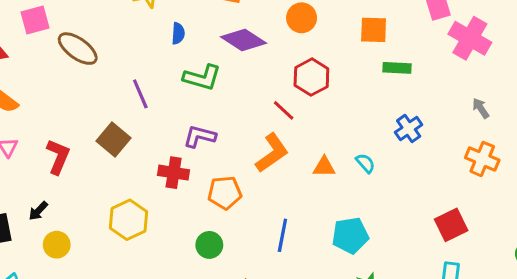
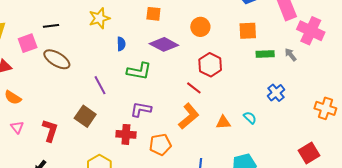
gray arrow: (481, 108) -> (291, 55), moved

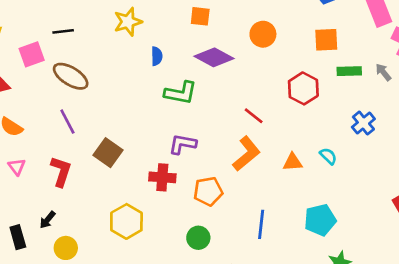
red hexagon: (210, 65) -> (303, 88), moved
purple line: (100, 85) -> (67, 122), moved

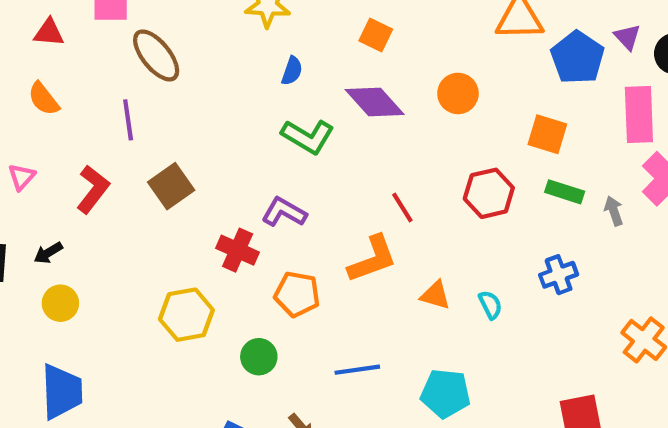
pink triangle: (17, 167) -> (22, 177), moved
yellow hexagon: (126, 221) -> (186, 315), moved
blue line: (261, 224) -> (357, 370), turned 56

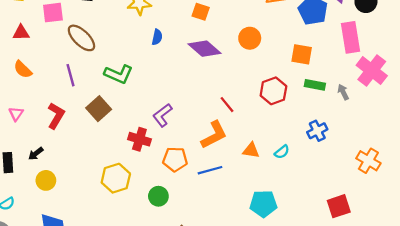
green L-shape: (308, 136) -> (119, 74), moved
purple L-shape: (284, 212) -> (162, 115), turned -60
cyan semicircle: (490, 305) -> (282, 152), turned 84
blue line: (357, 370) -> (210, 170), moved

